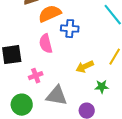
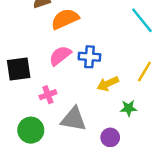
blue cross: (70, 29) -> (89, 57), moved
pink semicircle: (46, 44) -> (60, 56), turned 66

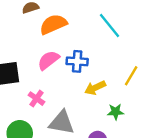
cyan line: (142, 20) -> (110, 25), moved
pink cross: (48, 95) -> (36, 99), turned -35

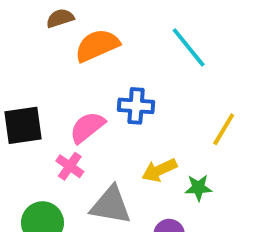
pink semicircle: (48, 60) -> (87, 127), moved
yellow arrow: (95, 88) -> (159, 170), moved

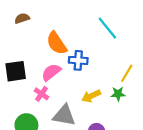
brown semicircle: (60, 18) -> (22, 18), moved
orange semicircle: (97, 45) -> (57, 43), moved, turned -100
green star: (198, 188) -> (118, 94), moved

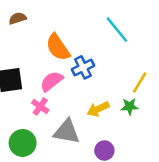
blue cross: (78, 60) -> (83, 67), turned -30

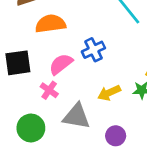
orange semicircle: (58, 47) -> (50, 24), moved, turned 116

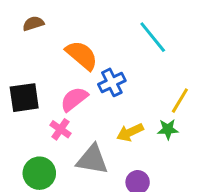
orange semicircle: (50, 24) -> (82, 55), moved, turned 48

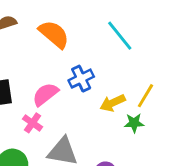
orange semicircle: (82, 55) -> (54, 34), moved
yellow arrow: (130, 132) -> (113, 103), moved

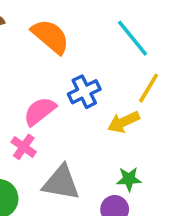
yellow line: (146, 96) -> (149, 88), moved
green star: (134, 123) -> (129, 179), moved

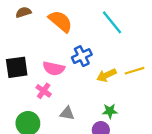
yellow line: (149, 88) -> (135, 71), moved, turned 42
pink semicircle: (40, 111) -> (54, 68), turned -130
gray triangle: (61, 183) -> (67, 113), size x0.6

